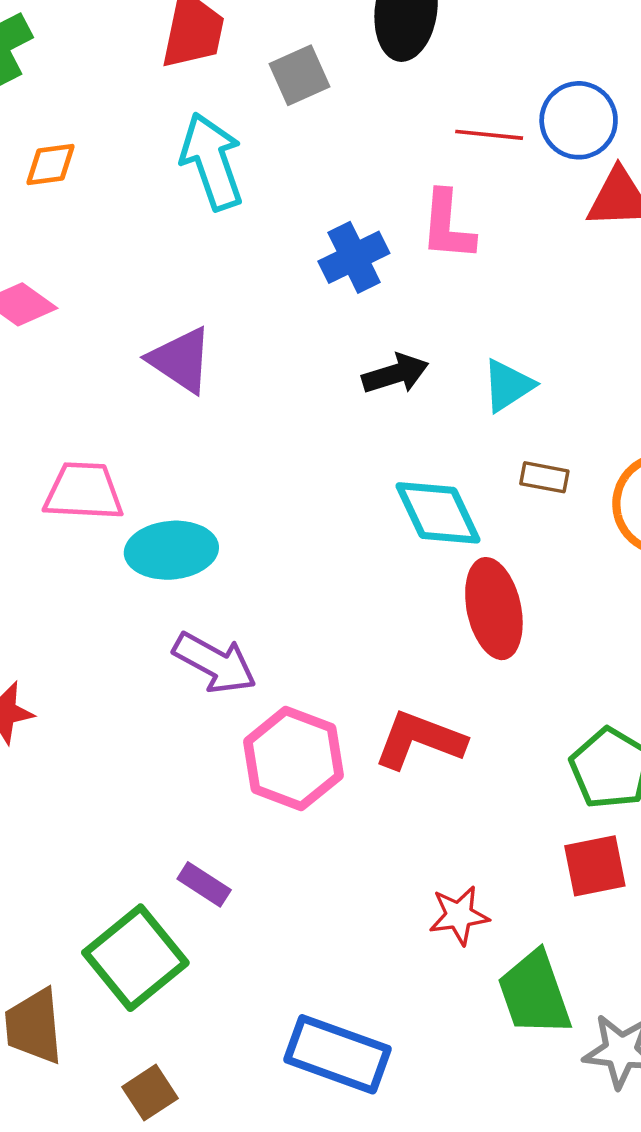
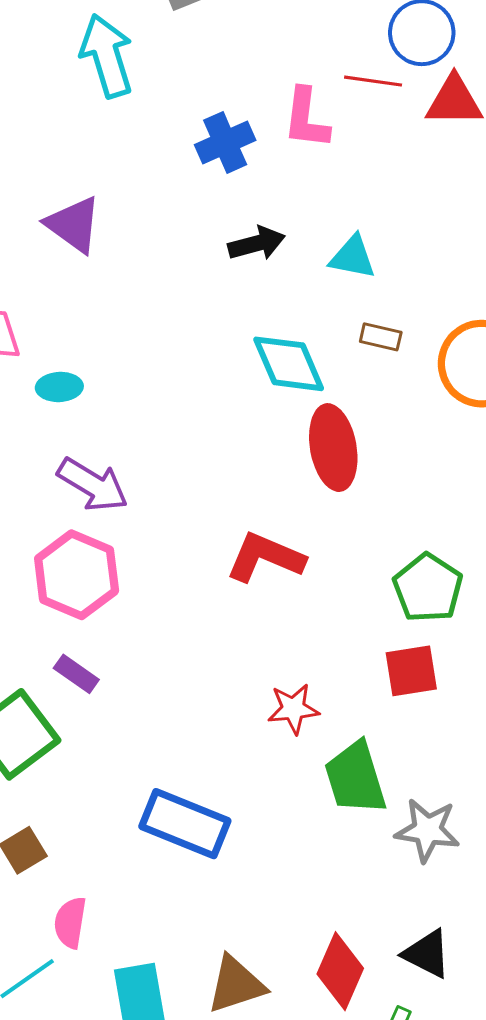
red line: (489, 135) -> (373, 81), moved
cyan triangle: (508, 385) -> (353, 257), turned 42
cyan ellipse: (171, 550) -> (59, 387), size x0.6
pink hexagon: (293, 758) -> (77, 575), moved

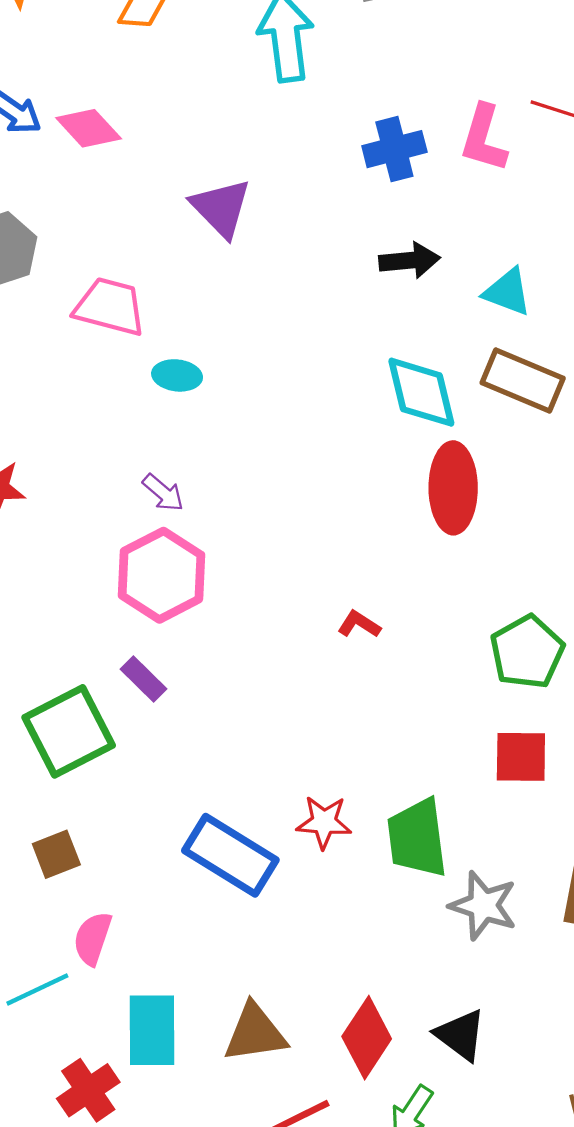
brown rectangle: (381, 337) -> (523, 381), size x1.8
purple arrow: (93, 485) -> (163, 493), moved, size x0.6
red L-shape: (265, 557) -> (359, 624), moved, size x0.5
red square: (411, 671) -> (521, 757), moved
red star: (293, 709) -> (324, 822), moved

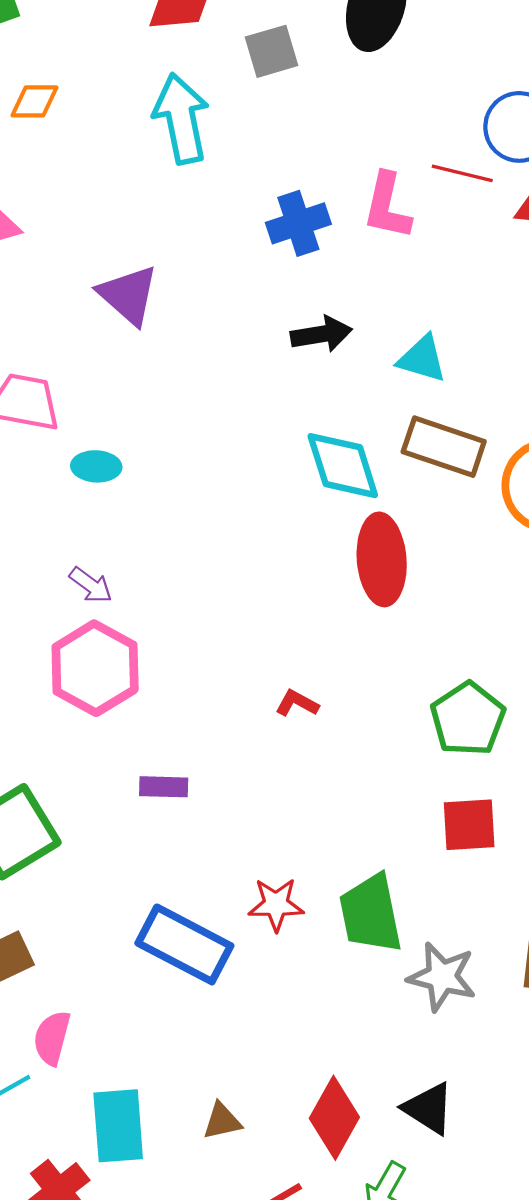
purple rectangle: (143, 679) -> (164, 787), moved, turned -39
brown triangle: (255, 1033) -> (222, 1121), size x0.6

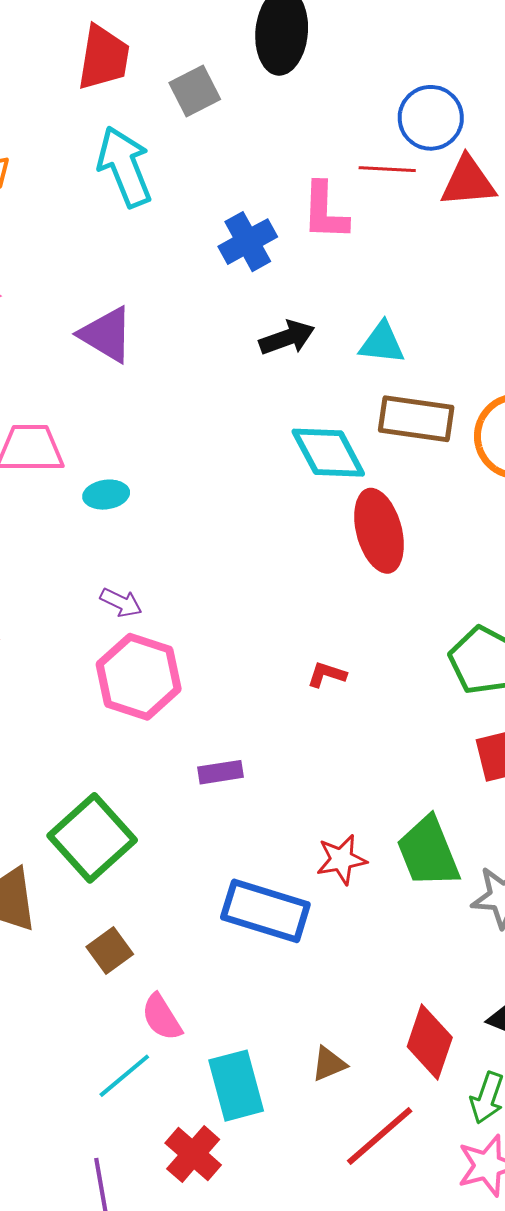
pink semicircle: (52, 1038) -> (162, 1017), turned -36

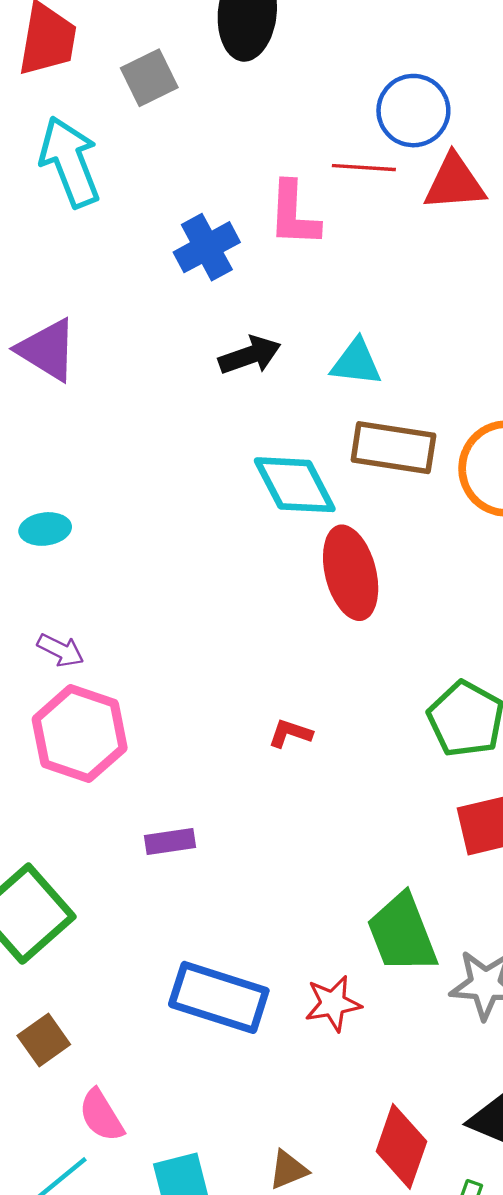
red star: (341, 860) -> (333, 1003), moved

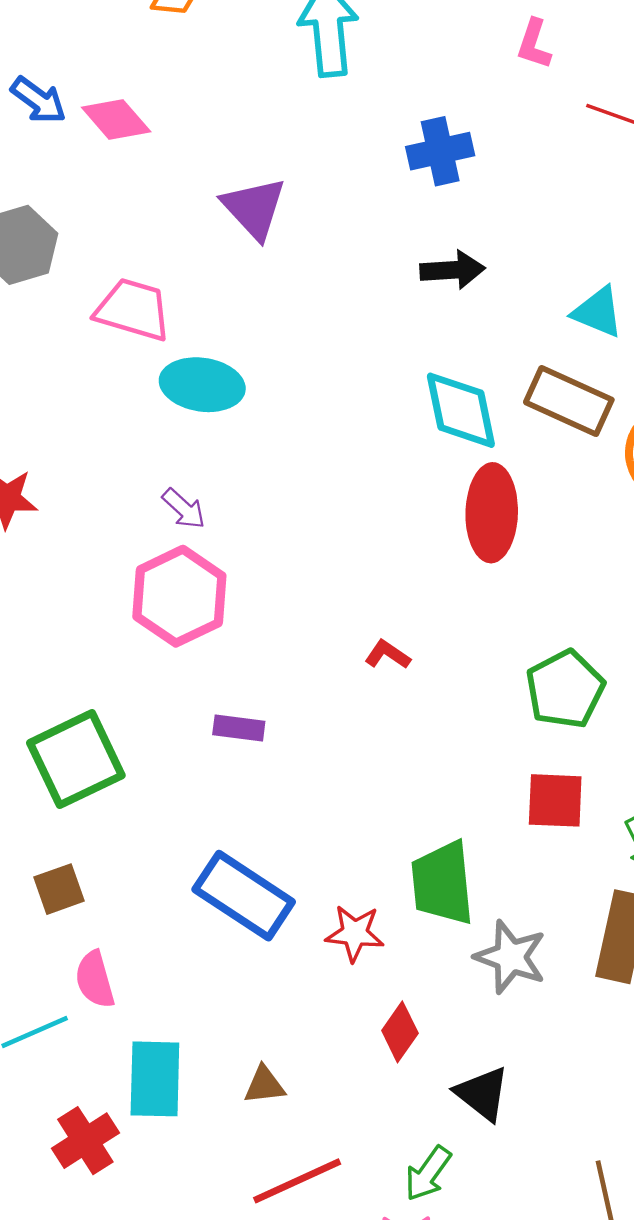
pink L-shape: (294, 214) -> (534, 44), moved, size x0.7
cyan triangle: (356, 362) -> (598, 312), moved
cyan ellipse: (45, 529) -> (202, 385), size x1.6
red diamond: (401, 1146) -> (400, 1032), moved, size x0.7

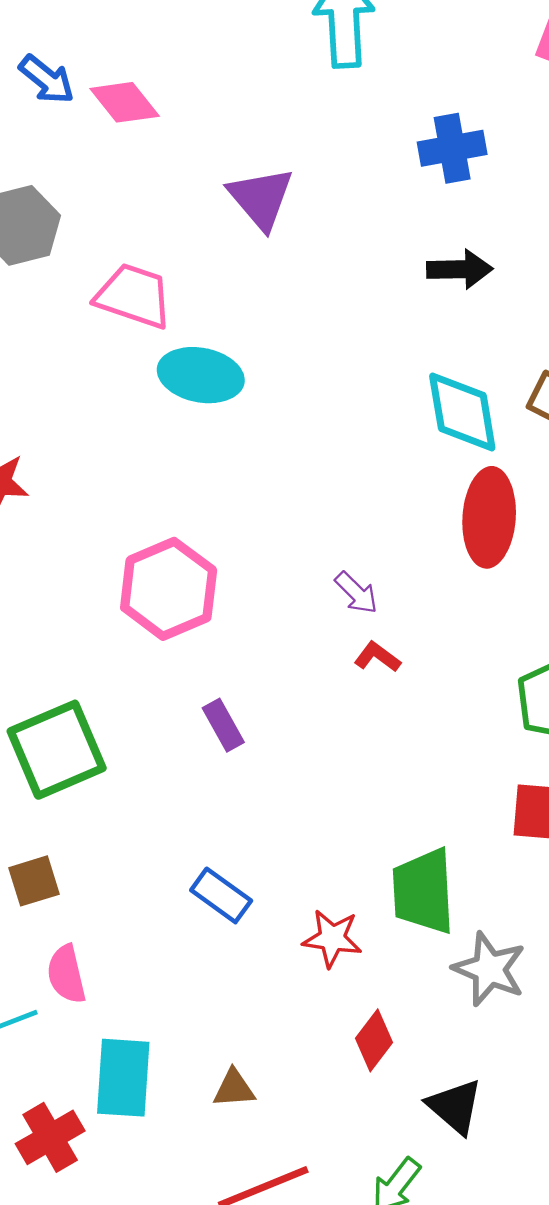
purple arrow: (184, 509) -> (356, 593), moved
purple rectangle: (239, 728) -> (223, 725), turned 51
blue rectangle: (244, 896) -> (221, 895), size x0.6

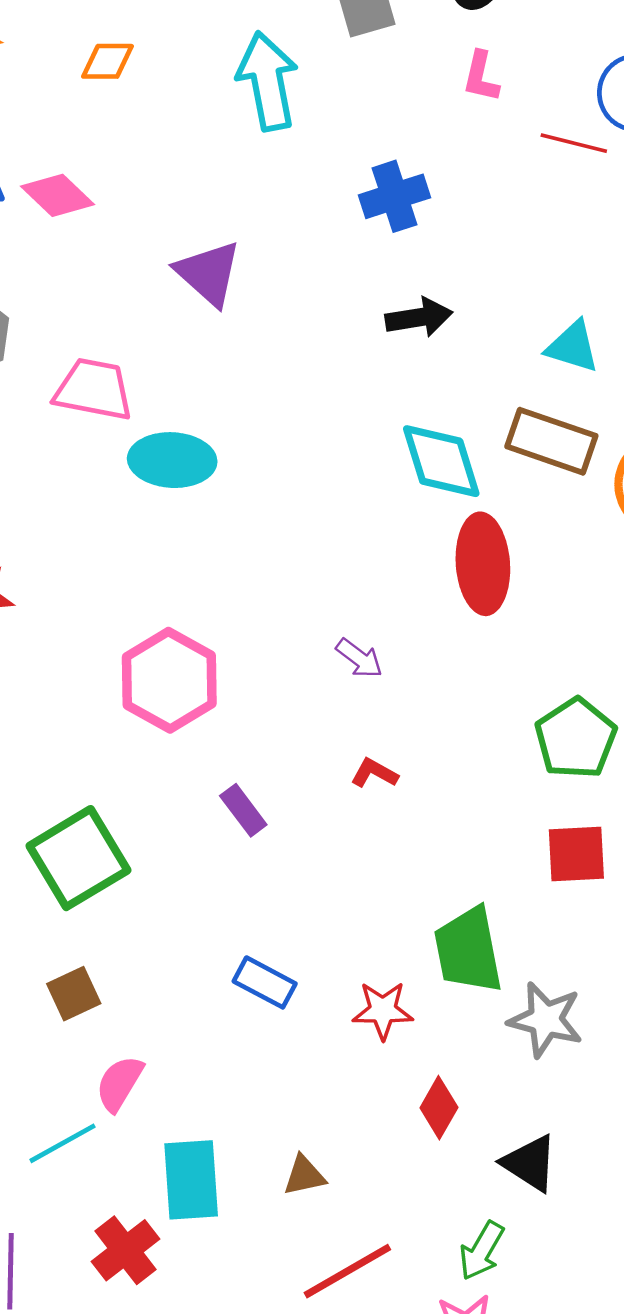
red L-shape: (377, 657) -> (374, 773), moved
pink semicircle: (66, 974) -> (119, 1083), turned 52

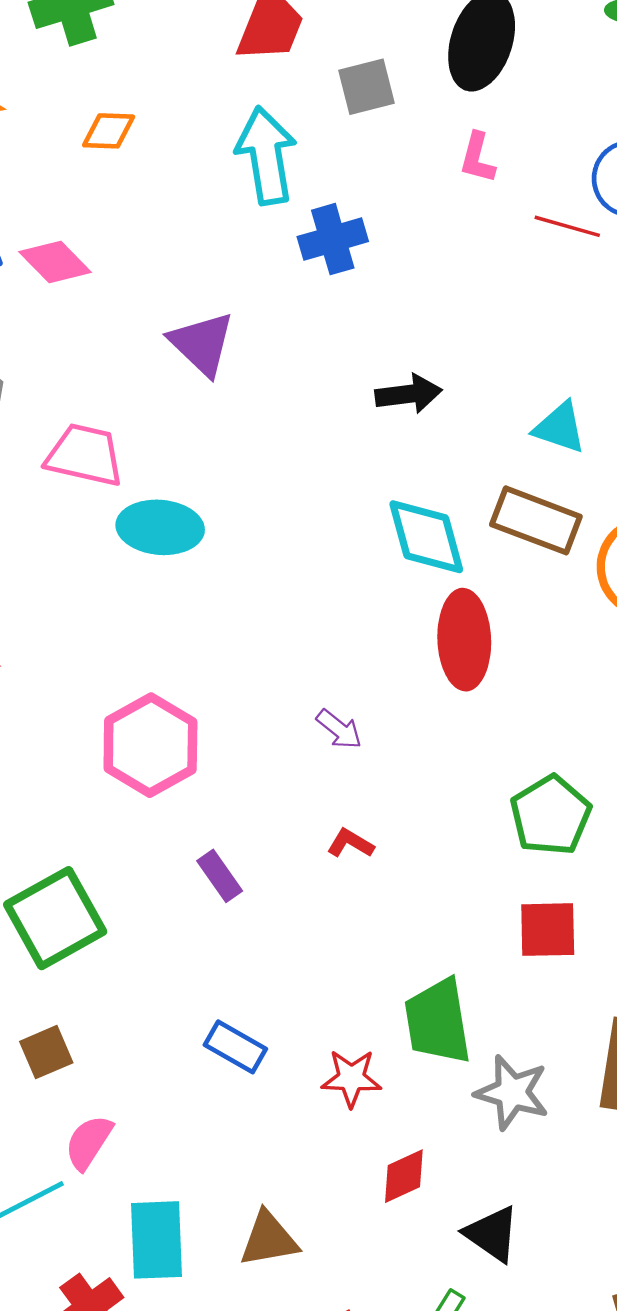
blue cross: (395, 196) -> (333, 239), moved
red diamond: (439, 1108) -> (404, 1176), turned 34
brown triangle: (304, 1176) -> (269, 1239), size x1.4

